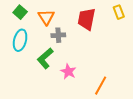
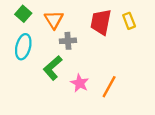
yellow rectangle: (119, 12) -> (129, 21), moved
orange line: (101, 86) -> (109, 87), moved

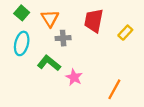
yellow rectangle: (129, 21) -> (125, 33), moved, turned 64
green L-shape: (53, 68) -> (49, 63), turned 80
orange line: (109, 87) -> (114, 89), moved

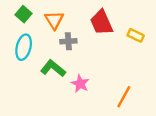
red trapezoid: (94, 21) -> (101, 22), turned -35
yellow rectangle: (125, 33) -> (136, 35), turned 72

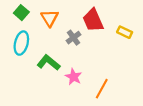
gray cross: (68, 41) -> (74, 38), moved, turned -32
orange line: (124, 97) -> (102, 89), moved

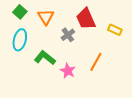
orange line: (102, 89) -> (96, 62), moved

